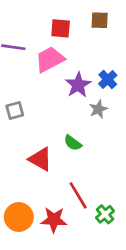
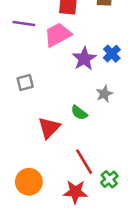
gray star: (98, 109) -> (104, 94), moved
red triangle: (40, 159) -> (49, 128), turned 45
red star: (54, 220) -> (75, 192), moved

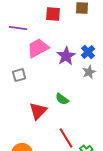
pink trapezoid: (58, 35) -> (38, 48), moved
gray star: (104, 94) -> (89, 72), moved

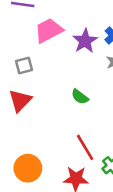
red triangle: (38, 111) -> (20, 101), moved

